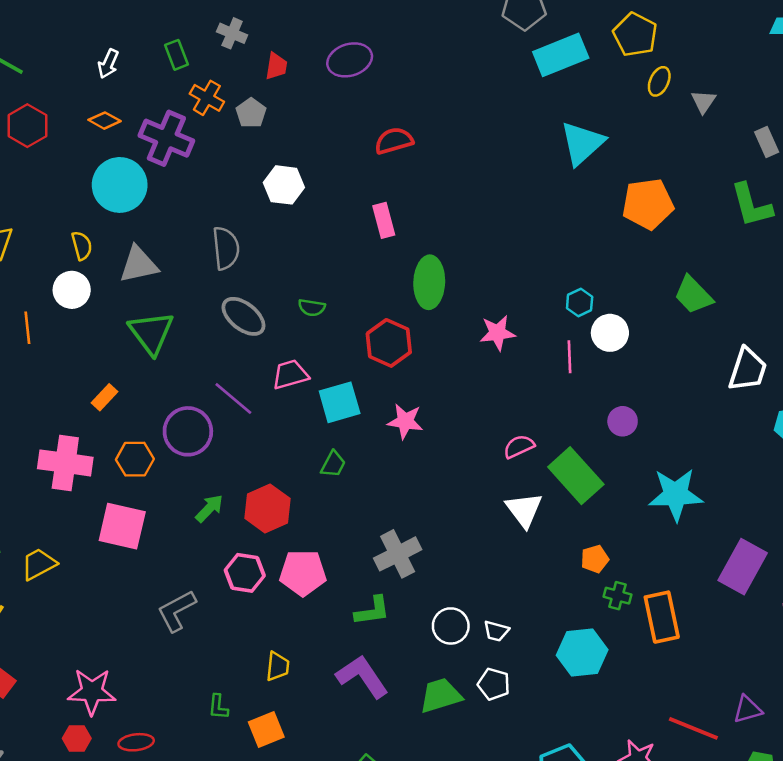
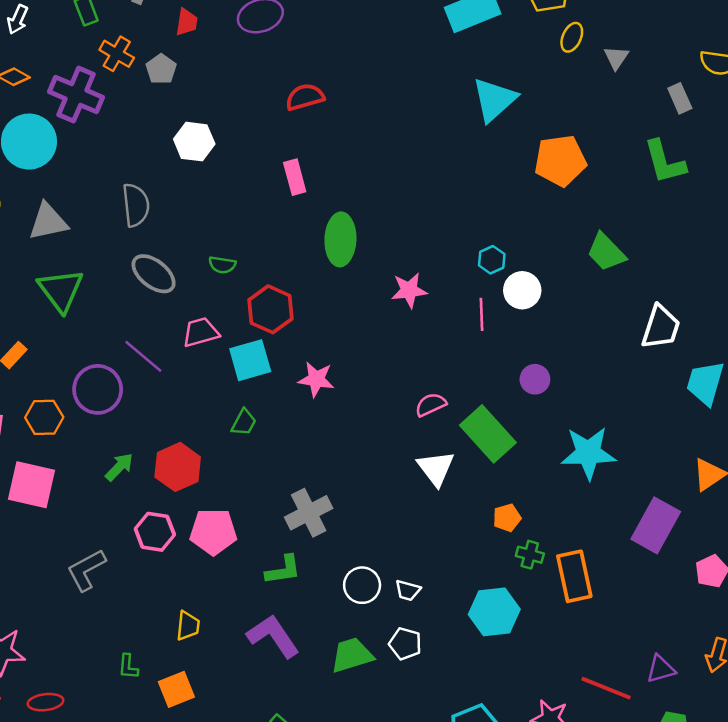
red hexagon: (389, 343) -> (271, 309), moved

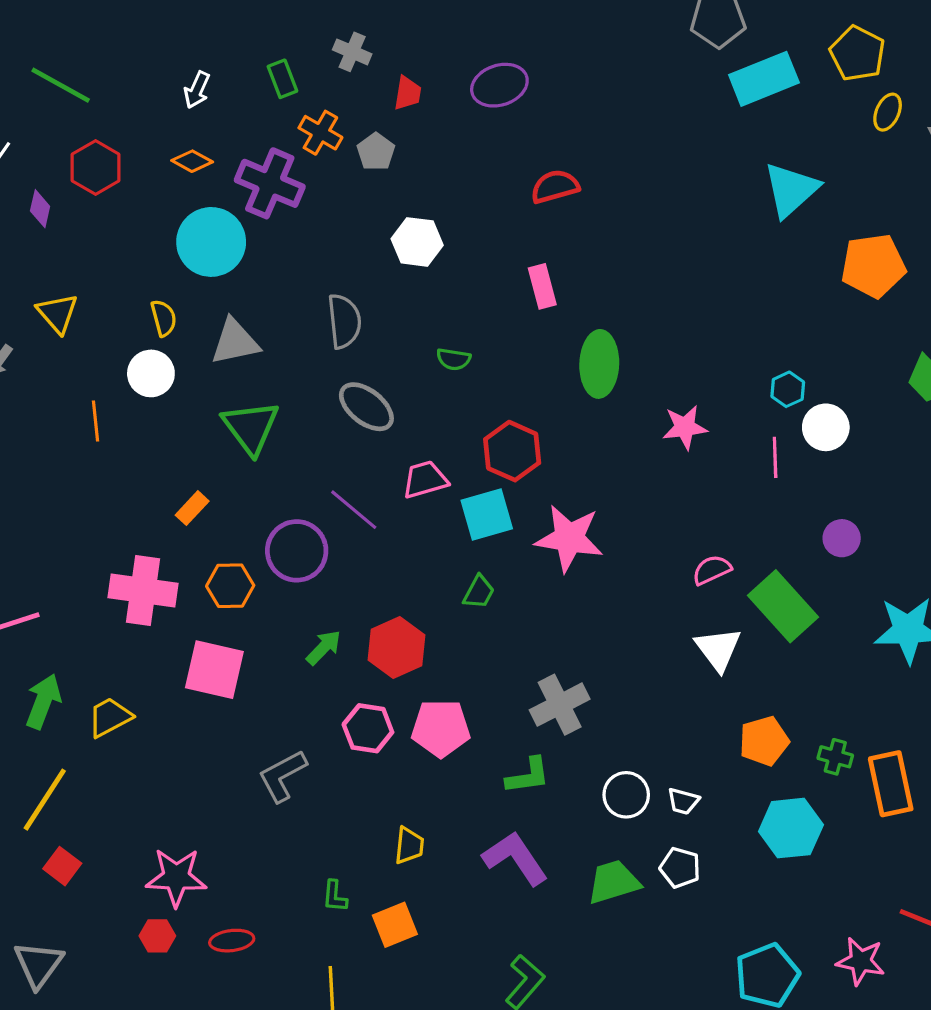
green semicircle: (222, 265) -> (454, 359), moved
pink star: (316, 379) -> (569, 538), size x1.5
orange pentagon: (507, 518) -> (764, 741), moved, size x1.4

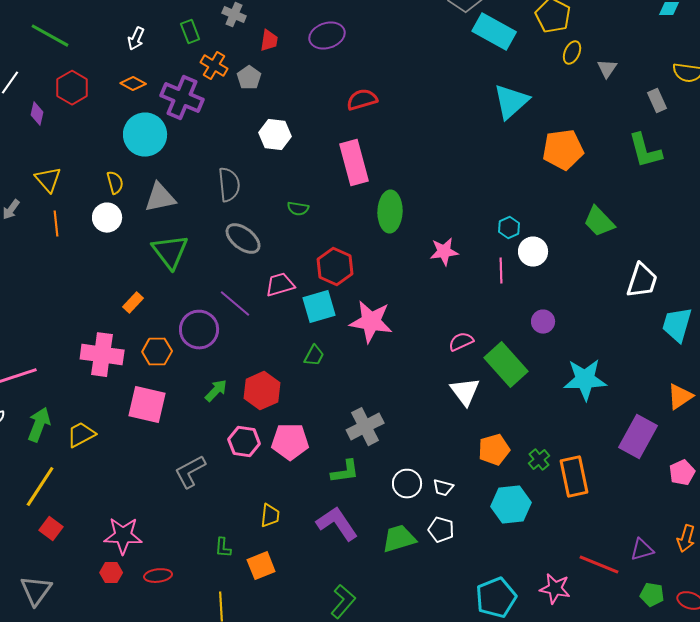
cyan rectangle: (764, 79) -> (494, 32), turned 51
pink rectangle: (542, 286) -> (354, 163), size x1.6
orange line: (96, 421) -> (56, 224), moved
green cross: (835, 757) -> (539, 460), turned 35

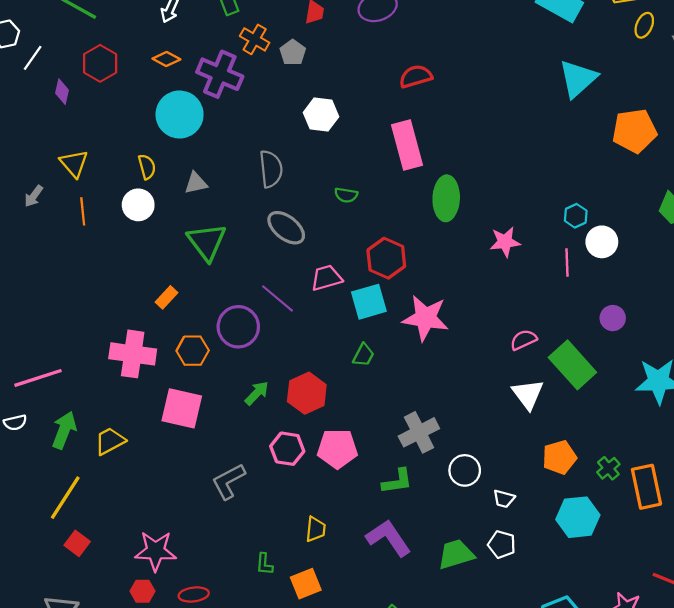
gray triangle: (160, 198) -> (196, 183), size x0.7
white circle: (407, 484) -> (465, 470), moved

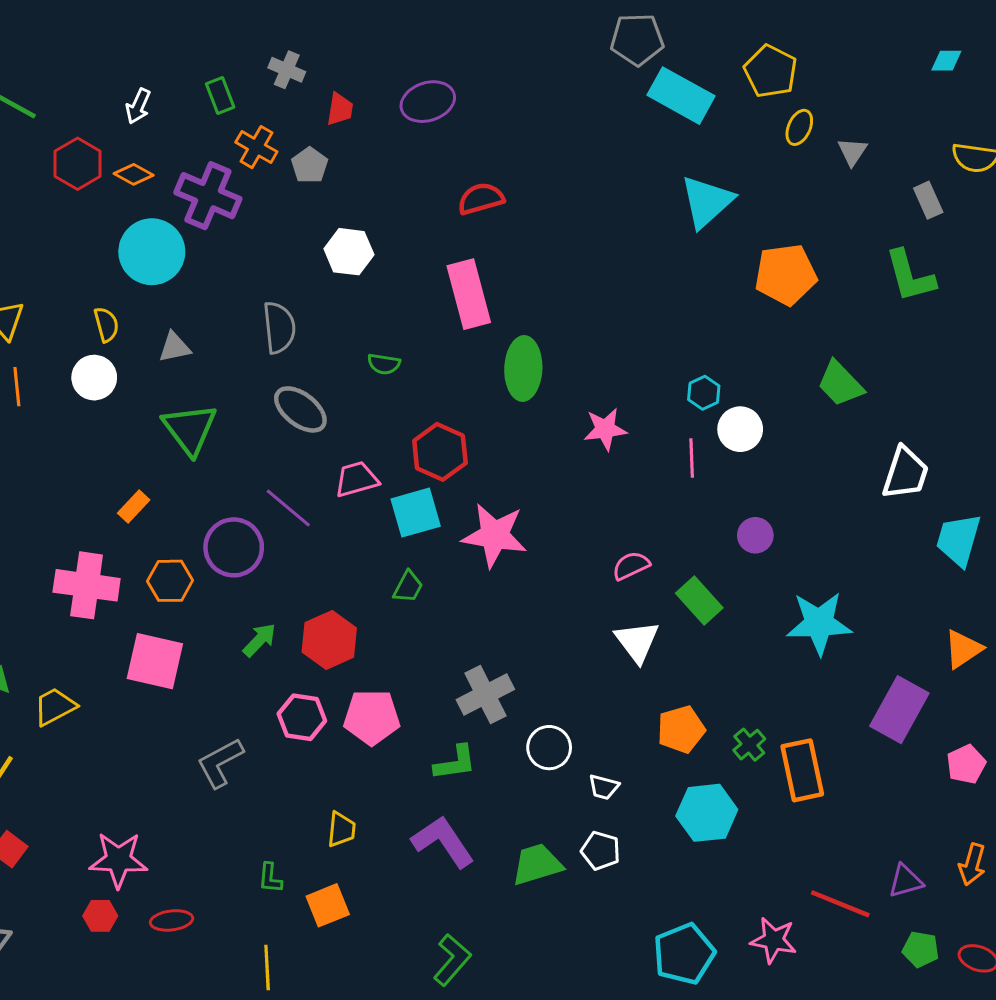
red hexagon: (100, 63) -> (78, 164), moved
green rectangle: (572, 365) -> (699, 600), size x0.7

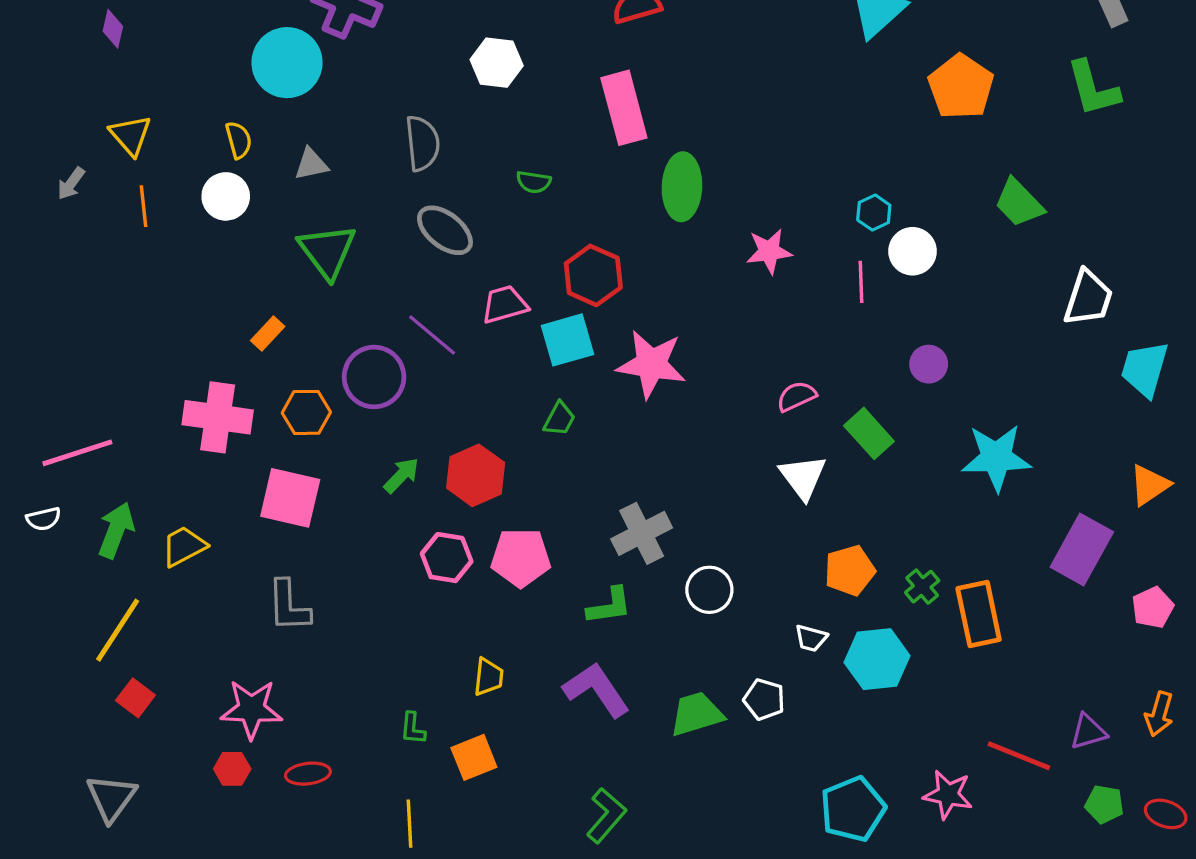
orange pentagon: (786, 274) -> (961, 87), turned -30
gray L-shape: (220, 763) -> (289, 606), moved, turned -64
white trapezoid: (604, 787) -> (811, 638), moved

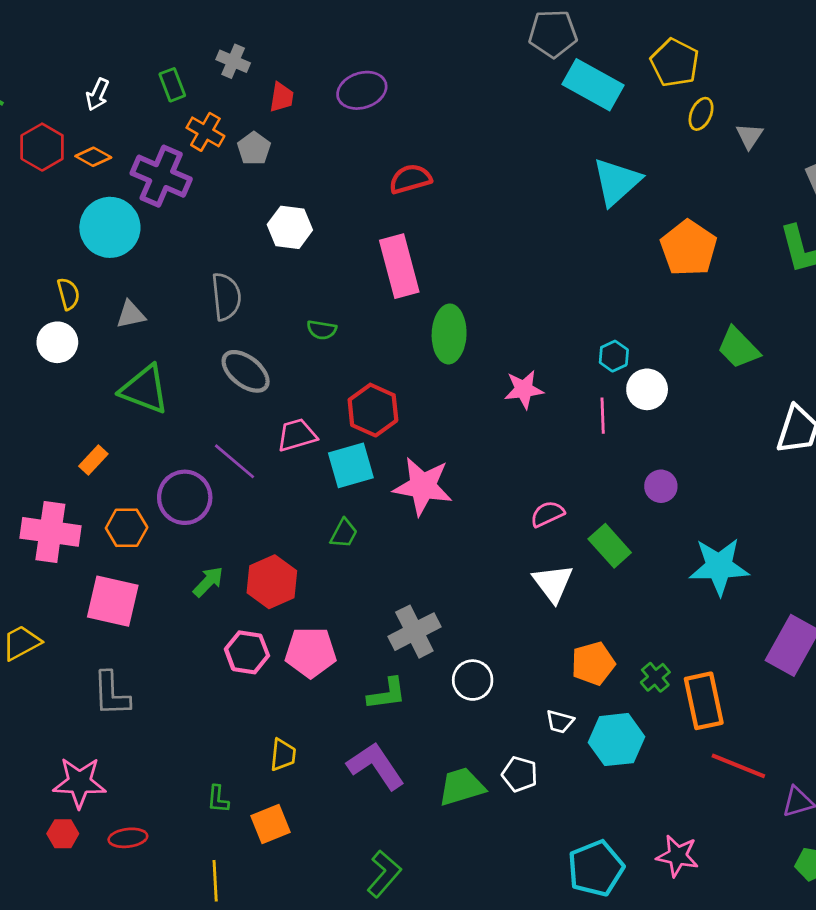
green triangle: (327, 251) -> (145, 389), turned -32
red line: (1019, 756) -> (738, 766), moved

